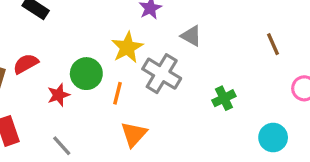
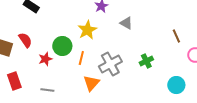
brown line: (273, 44) -> (176, 36), moved
red semicircle: (26, 64) -> (25, 40), turned 84
gray cross: (162, 74) -> (110, 64), moved, turned 30
gray line: (62, 146) -> (47, 90), turned -40

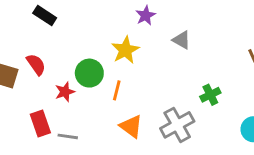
gray cross: (110, 64) -> (177, 125), moved
red rectangle: (14, 81) -> (40, 124), moved
orange triangle: (91, 83) -> (131, 126), turned -36

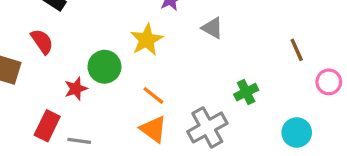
red semicircle: (36, 64) -> (42, 41), moved
orange line: (117, 90) -> (153, 95), moved, turned -66
red rectangle: (40, 124) -> (47, 126), turned 45

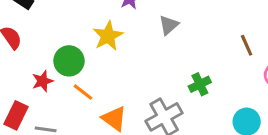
gray triangle: (212, 28) -> (169, 25), turned 50
orange line: (153, 95) -> (83, 92), moved

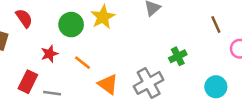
green circle: (69, 61) -> (71, 25), moved

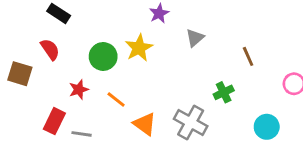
brown line: (216, 25) -> (248, 56), moved
gray cross: (149, 83) -> (191, 122), turned -32

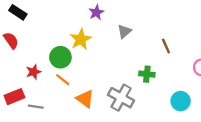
green circle: (103, 56) -> (60, 57), moved
green cross: (224, 92) -> (147, 74), turned 32
red rectangle: (54, 121) -> (14, 97), turned 42

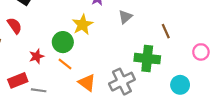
green cross: (147, 74) -> (147, 59), size x1.6
gray cross: (121, 98) -> (122, 82), turned 35

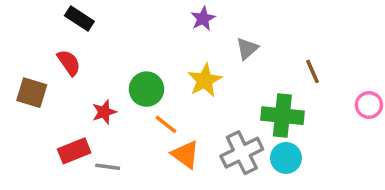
yellow star: (83, 25) -> (205, 80), moved
orange line: (65, 64) -> (166, 124), moved
cyan circle: (180, 85) -> (286, 158), moved

